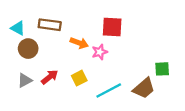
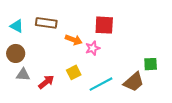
brown circle: (28, 49) -> (16, 53), moved
red arrow: (50, 77) -> (46, 82), moved
gray triangle: (25, 80) -> (23, 75), turned 32

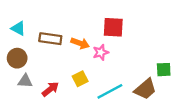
brown rectangle: (46, 23) -> (50, 39), moved

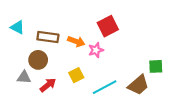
red square: (113, 27) -> (108, 26), turned -30
brown circle: (17, 58) -> (38, 60), moved

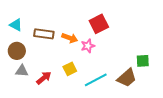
brown circle: (38, 60) -> (17, 51), moved

